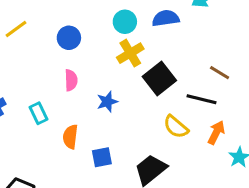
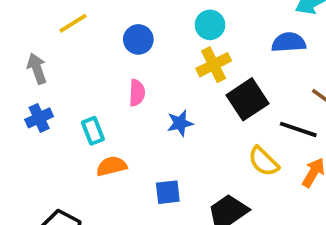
blue semicircle: (166, 18) -> (289, 42), moved
orange semicircle: (70, 137) -> (112, 166), moved, turned 65

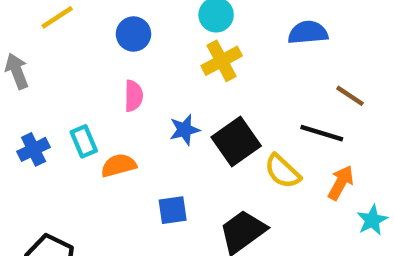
black square: (247, 99) -> (236, 142), moved
blue cross: (39, 118) -> (34, 149), moved
orange semicircle: (112, 166) -> (119, 165), moved

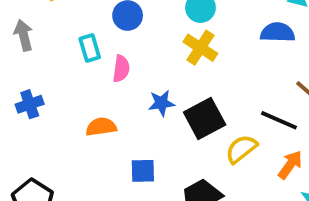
yellow cross: (222, 61) -> (200, 48), turned -36
cyan rectangle: (84, 141) -> (90, 48), moved
yellow semicircle: (283, 171) -> (241, 149), turned 92

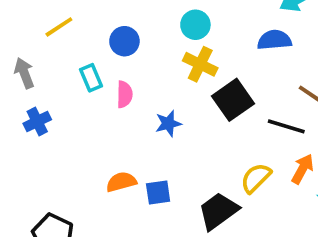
blue cross: (30, 104) -> (37, 121), moved
black square: (205, 119) -> (233, 100), moved
orange semicircle: (101, 127) -> (121, 182), moved
yellow semicircle: (241, 149) -> (256, 178), moved

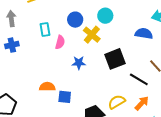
blue circle: (124, 41) -> (75, 20), moved
yellow cross: (200, 64) -> (92, 35), moved

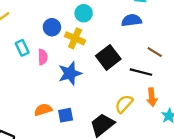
blue star: (79, 63) -> (70, 73), size x1.5
orange arrow: (142, 103) -> (152, 97), turned 147

